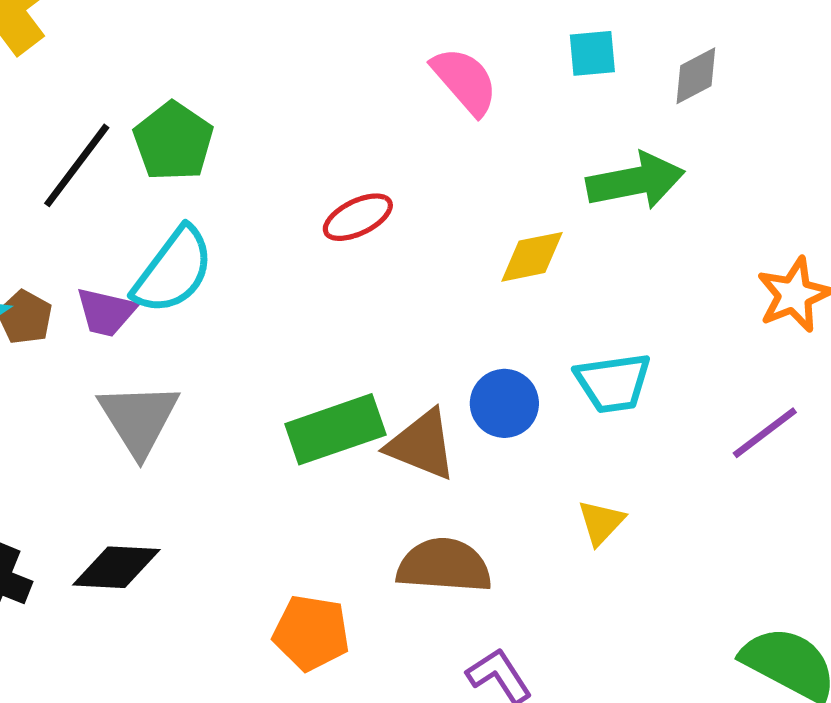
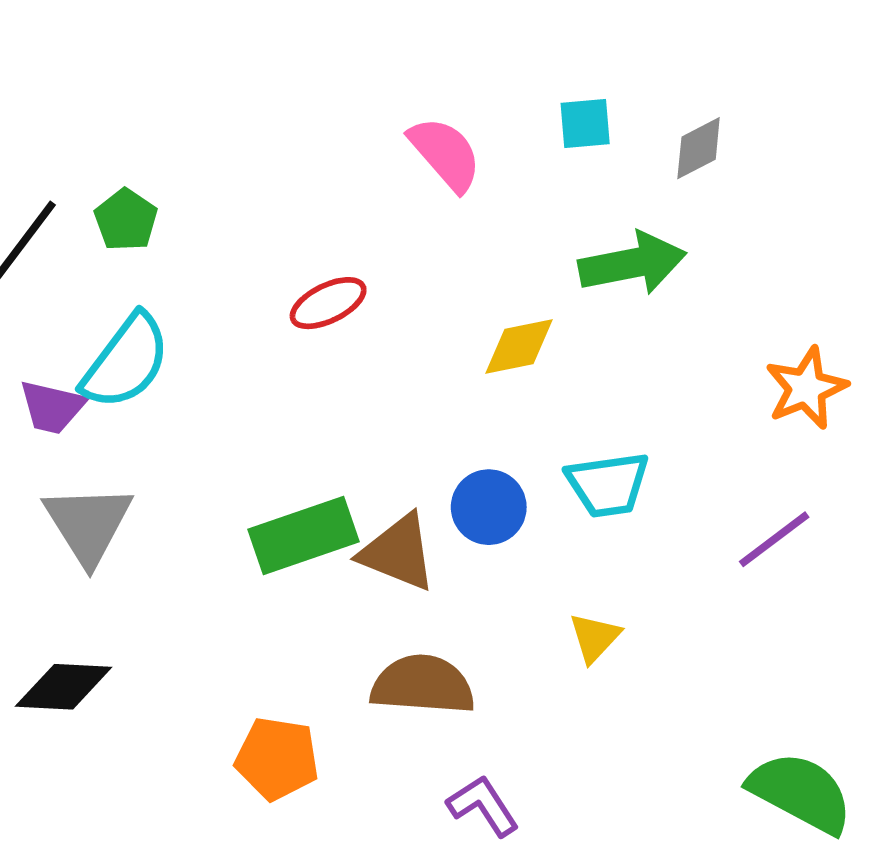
green pentagon: (173, 141) -> (126, 220), size x0.7

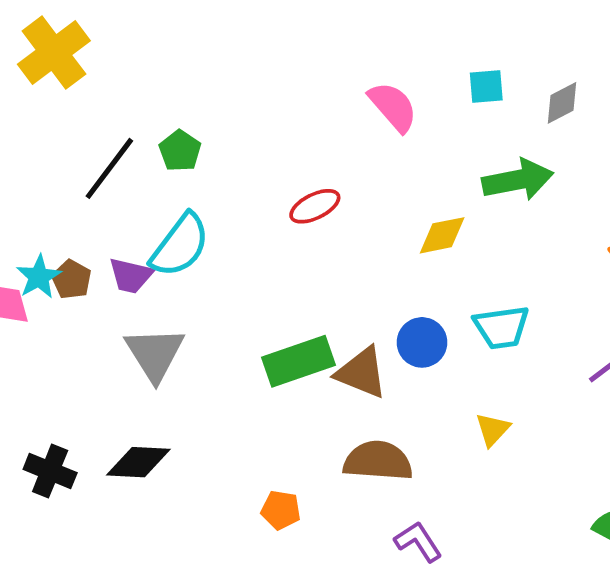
orange pentagon: (277, 758) -> (281, 510), size x0.7

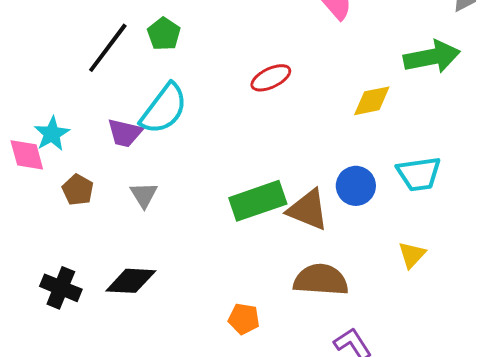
brown pentagon: (72, 279) -> (78, 190), moved
gray triangle: (155, 354) -> (144, 195), size x0.6

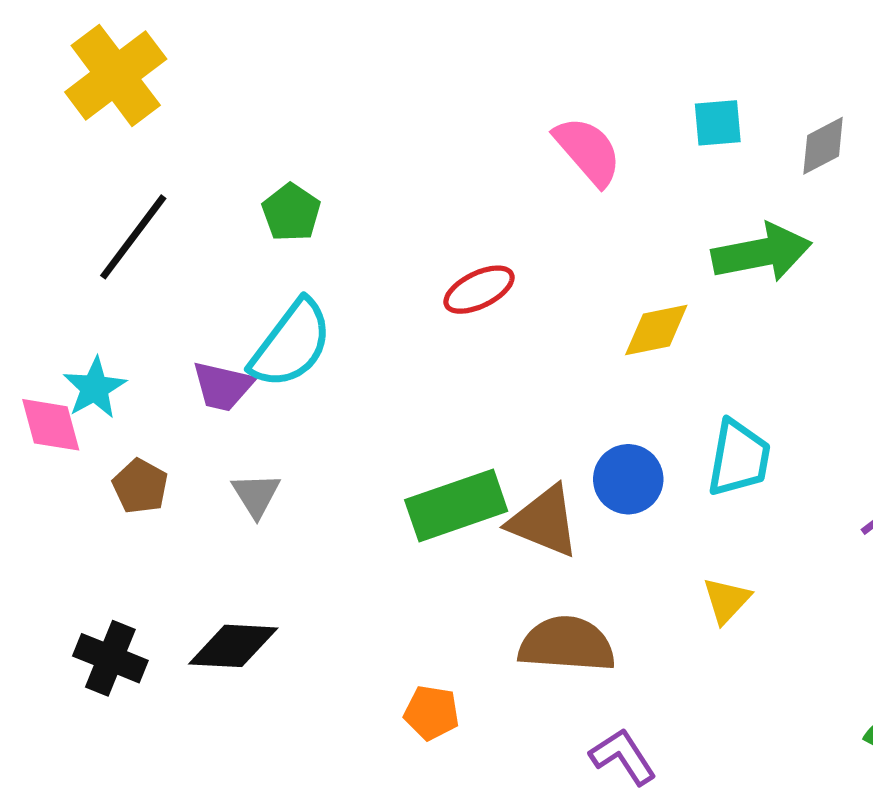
black line: (108, 48) -> (133, 237), moved
cyan trapezoid: (419, 174) -> (739, 458), turned -72

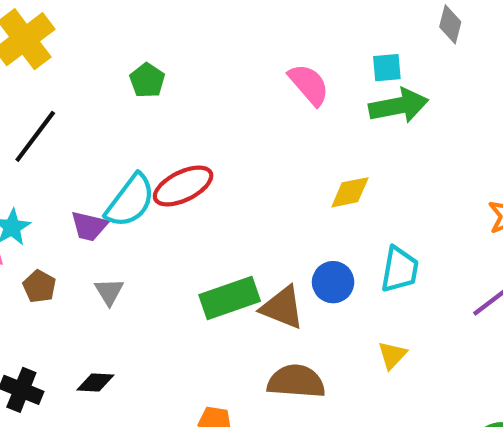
gray diamond: (823, 146) -> (450, 24), moved, turned -48
green pentagon: (291, 212) -> (147, 80), moved
green arrow: (762, 253) -> (399, 106), moved
red ellipse: (479, 290) -> (183, 186), moved, size x1.4
black diamond: (233, 646) -> (95, 382), size x0.7

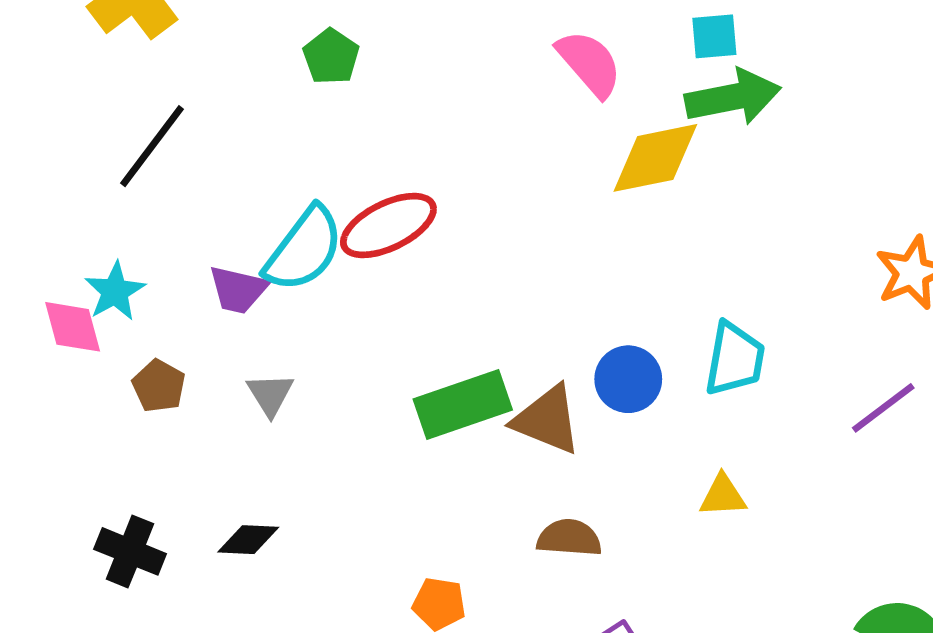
yellow diamond: (350, 192) -> (655, 158), moved, size x1.4
yellow triangle: (392, 355) -> (723, 496), turned 44
brown semicircle: (296, 381) -> (569, 538), size x0.7

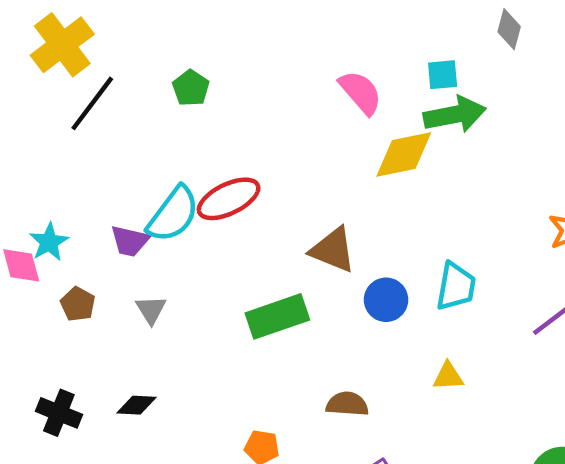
black line: (152, 146) -> (92, 103), moved
brown triangle: (547, 420) -> (333, 250), moved

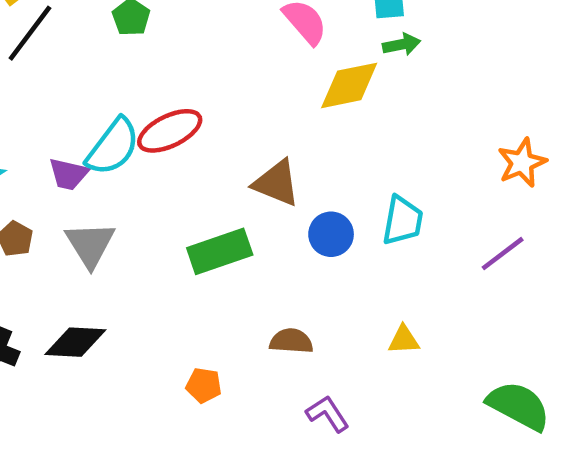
green arrow: (455, 115) -> (401, 45), size x0.6
gray triangle: (151, 310) -> (90, 244), size x1.6
yellow triangle: (448, 376) -> (404, 340), moved
black diamond: (137, 405) -> (75, 342), size x1.5

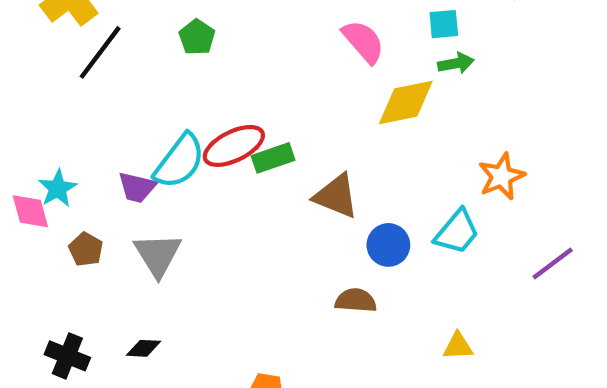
orange star: (522, 163) -> (502, 176), moved
cyan trapezoid: (403, 221) -> (457, 232), turned 30
green rectangle: (220, 251) -> (273, 158), moved, size x0.7
brown semicircle: (291, 341) -> (356, 300), moved
black diamond: (75, 342) -> (144, 348), size x0.6

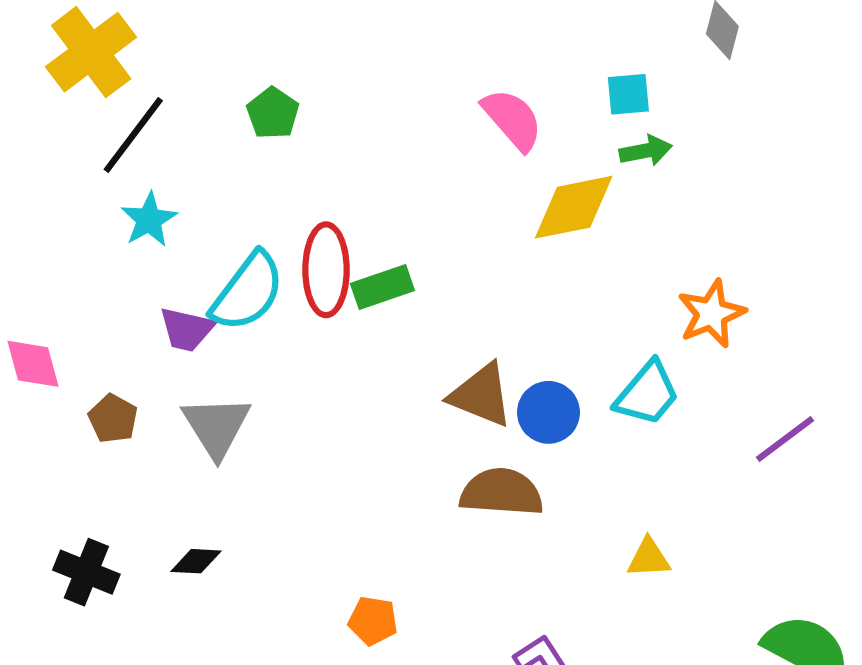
red ellipse: (234, 146) -> (326, 270), turned -64
cyan star: (58, 188) -> (149, 220), moved
brown triangle: (336, 196) -> (481, 395), moved
brown semicircle: (356, 300) -> (501, 492), size x1.4

